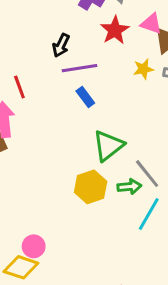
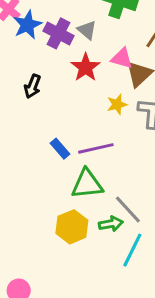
purple line: (79, 68) -> (96, 148), moved
blue rectangle: (85, 97) -> (60, 149), moved
green triangle: (108, 146) -> (87, 184), turned 36

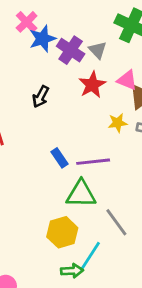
green arrow: (111, 224) -> (72, 271), moved
cyan line: (132, 250) -> (90, 256), moved

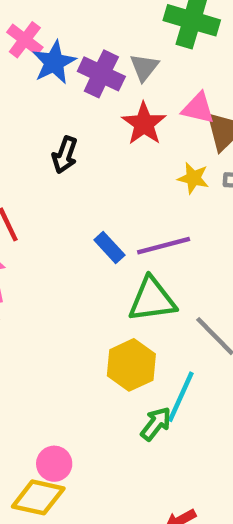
gray triangle: (98, 50) -> (144, 67), turned 30
yellow star: (118, 123) -> (193, 178), turned 30
green arrow: (72, 271) -> (156, 424), turned -40

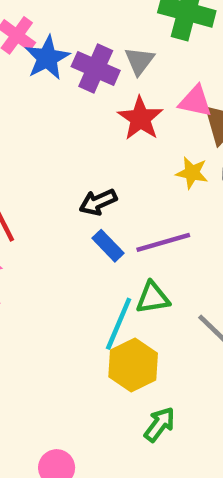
black arrow: (65, 155) -> (98, 202), moved, turned 48
green triangle: (152, 300) -> (153, 298), size x0.7
cyan line: (181, 397) -> (119, 324), moved

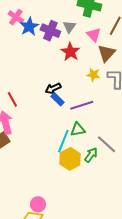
pink triangle: (195, 101) -> (94, 35), moved, turned 35
blue rectangle: (108, 246) -> (57, 99), moved
green arrow: (159, 424) -> (91, 155), moved

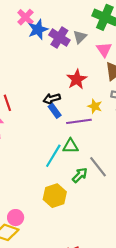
red star: (70, 52) -> (77, 79), moved
yellow star: (93, 75) -> (95, 106), moved
yellow hexagon: (70, 159) -> (55, 196), moved

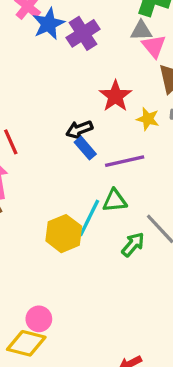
gray triangle: (80, 37) -> (141, 31), moved, turned 48
purple cross: (59, 38) -> (83, 33), turned 30
yellow star: (95, 106) -> (148, 119), moved
yellow hexagon: (55, 196) -> (64, 234), moved

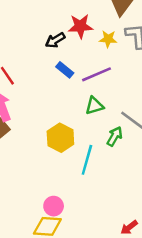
red star: (115, 96) -> (80, 26), turned -30
black arrow: (79, 130) -> (55, 40), moved
cyan line: (89, 218) -> (87, 160), moved

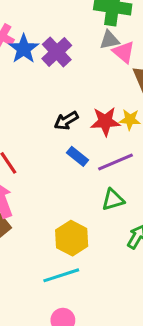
red star: (80, 26) -> (105, 121), moved
cyan line: (87, 160) -> (61, 275), moved, turned 56

